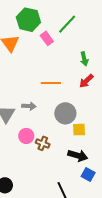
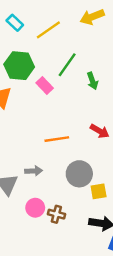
green arrow: (84, 59) -> (92, 81), moved
red arrow: (86, 81) -> (100, 131), turned -98

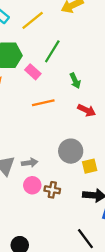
green arrow: (92, 81) -> (75, 81), moved
orange line: (57, 139) -> (43, 103), moved
gray arrow: (34, 171) -> (30, 163), moved

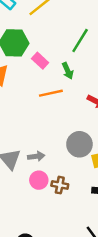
green line: (52, 51) -> (80, 40), moved
green arrow: (75, 81) -> (68, 71), moved

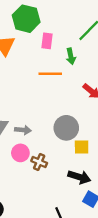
pink rectangle: (40, 61) -> (47, 41), turned 42

